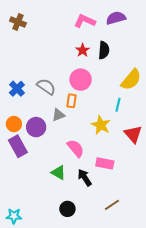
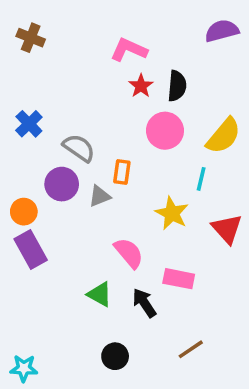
purple semicircle: (116, 18) -> (222, 31), moved
pink L-shape: (85, 21) -> (129, 50), moved
pink circle: (81, 80) -> (165, 131), moved
blue cross: (17, 89) -> (29, 124), moved
purple circle: (36, 127) -> (62, 184), moved

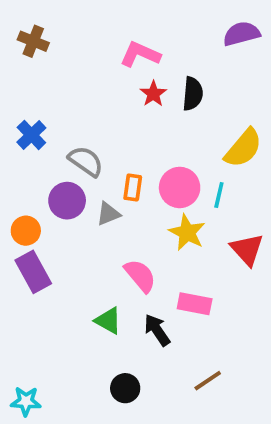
pink circle: (165, 131) -> (180, 187), moved

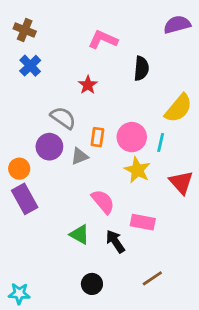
red star: (153, 94) -> (88, 85), moved
blue cross: (31, 135) -> (30, 66), moved

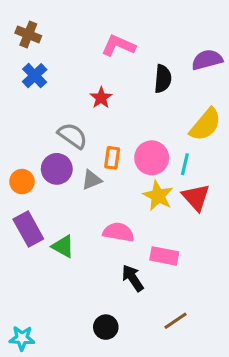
purple semicircle: (177, 24) -> (207, 60), moved
orange circle: (19, 169) -> (22, 182), moved
red triangle: (181, 182) -> (196, 197), moved
pink semicircle: (103, 202) -> (118, 232), turned -40
green triangle: (80, 235) -> (63, 246), moved

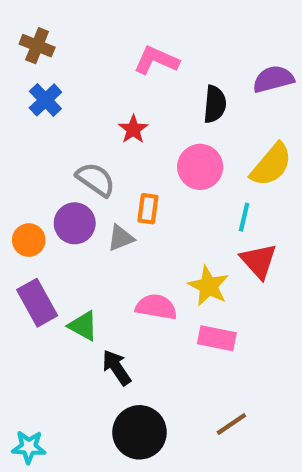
pink circle: (152, 158) -> (200, 167), moved
yellow star: (158, 196) -> (208, 286), moved
black arrow: (133, 278) -> (117, 368), moved
black circle: (106, 327) -> (140, 432), size x1.6

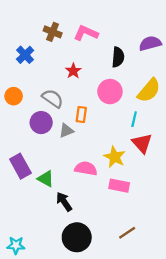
brown cross: (37, 46) -> (53, 32), moved
orange circle: (29, 240) -> (14, 96), moved

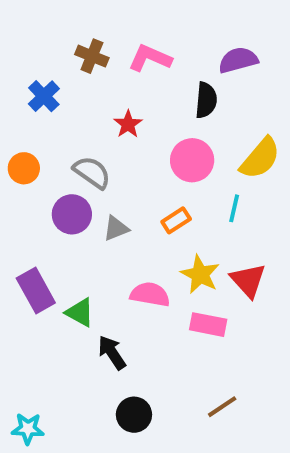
purple semicircle: (150, 43) -> (238, 60), moved
orange rectangle: (81, 115) -> (176, 220), moved, turned 49
red triangle: (142, 143) -> (248, 280), moved
black circle: (77, 237) -> (134, 415), size x0.7

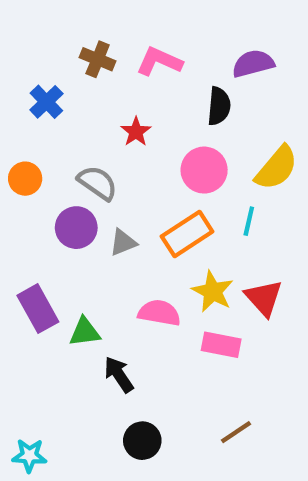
orange rectangle: (176, 220) -> (187, 234), size x1.6
green triangle: (80, 312) -> (85, 332), turned -36

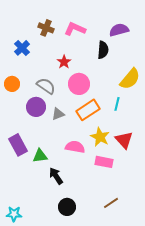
pink circle: (204, 170) -> (79, 84), moved

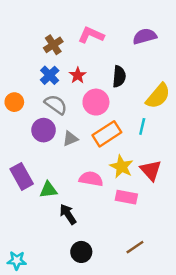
brown cross: (46, 28) -> (53, 45), moved, turned 35
blue cross: (22, 48) -> (50, 75), moved
black semicircle: (103, 50) -> (119, 76), moved

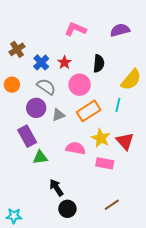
brown cross: (53, 45) -> (17, 49), moved
purple rectangle: (22, 176) -> (27, 136), moved
black arrow: (68, 214) -> (56, 188), moved

